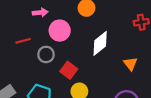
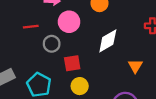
red square: (69, 70) -> (72, 63), turned 35

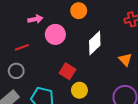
gray circle: (52, 44) -> (16, 71), moved
red square: (72, 63) -> (68, 71), turned -35

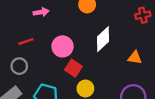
pink circle: (55, 34) -> (63, 46), moved
orange triangle: (125, 60) -> (135, 58), turned -40

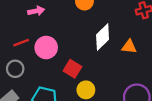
pink circle: (63, 46) -> (46, 48), moved
orange triangle: (135, 58) -> (129, 47), moved

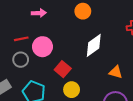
orange triangle: (129, 47) -> (116, 72), moved
gray circle: (15, 69) -> (21, 60), moved

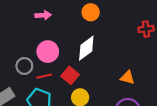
red line: (21, 39) -> (44, 76), moved
white diamond: (94, 45) -> (86, 48), moved

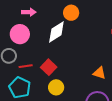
white diamond: (86, 48) -> (56, 32), moved
pink circle: (48, 52) -> (20, 34), moved

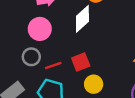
red square: (49, 67) -> (81, 62), turned 35

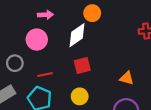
gray circle: (31, 57) -> (15, 63), moved
red square: (81, 62) -> (82, 66), moved

